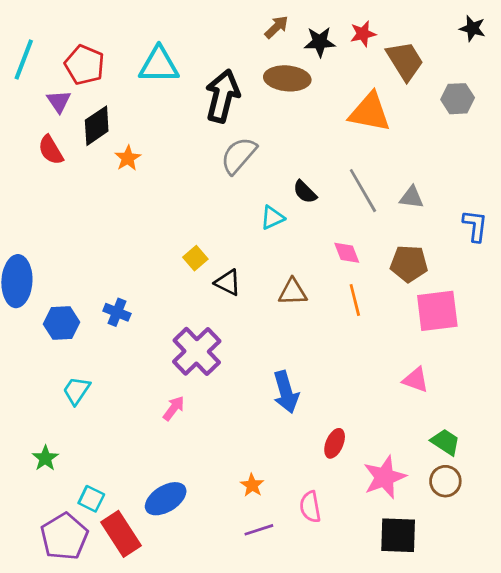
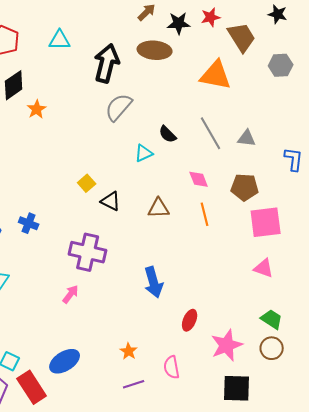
black star: (472, 28) -> (278, 14), moved
cyan triangle: (159, 65) -> (60, 40), size x0.7
purple cross: (197, 351) -> (88, 252), turned -33
pink triangle: (416, 380) -> (264, 268), moved

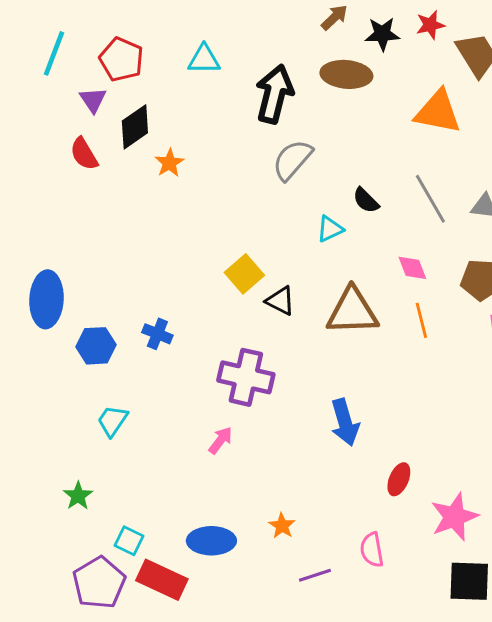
yellow square: (87, 183) -> (244, 274), size x1.4
brown triangle: (159, 208) -> (352, 311), size x1.6
orange star: (129, 351) -> (282, 526), moved
blue ellipse: (65, 361) -> (211, 541), turned 32
red rectangle: (32, 387) -> (162, 580), turned -32

